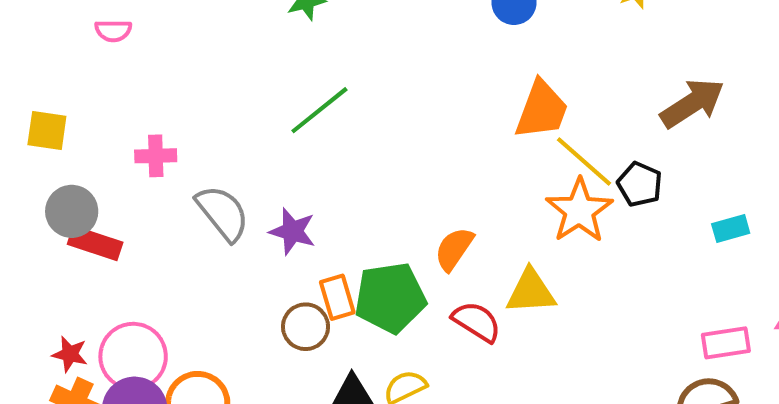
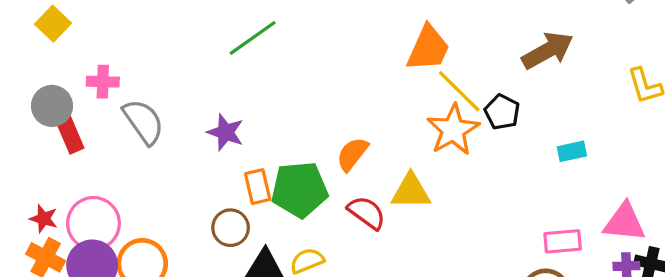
yellow square: (47, 131) -> (53, 24), moved, turned 32
pink cross: (156, 156) -> (103, 82), moved
gray semicircle: (223, 213) -> (143, 122), moved
red rectangle: (95, 243) -> (69, 132), turned 45
brown circle: (306, 327) -> (231, 228), moved

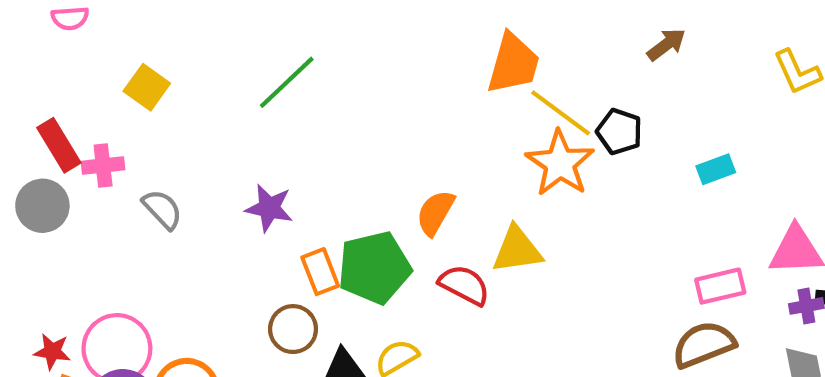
yellow square: (53, 24) -> (147, 87), moved
brown arrow: (548, 50) -> (666, 45), size x0.6
gray semicircle: (143, 122) -> (162, 209), size x0.7
red rectangle: (69, 132) -> (59, 145), moved

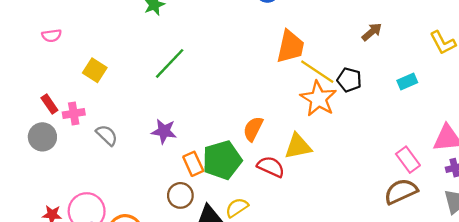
red rectangle: (59, 145) -> (49, 104), size x0.7
cyan rectangle: (716, 169) -> (407, 81), moved
pink rectangle: (720, 286) -> (408, 160), turned 70

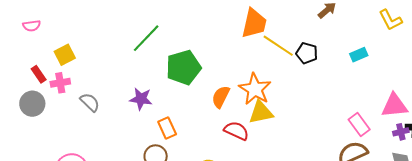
pink semicircle: (52, 36) -> (32, 26), moved
yellow square: (95, 70) -> (65, 55), moved, turned 30
orange star: (318, 99) -> (255, 89), moved
green pentagon: (222, 160) -> (183, 67), moved

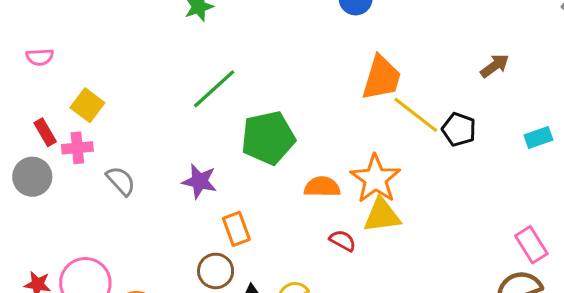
yellow square: (65, 55) -> (87, 105), turned -30
orange semicircle: (221, 97) -> (322, 187), turned 60
red semicircle: (236, 131) -> (343, 241), size x0.7

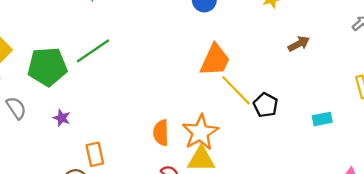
brown arrow: (495, 66) -> (299, 44), moved
green pentagon: (268, 138) -> (47, 67), moved
purple star: (200, 181) -> (62, 118), moved, size x0.7
orange semicircle: (322, 187) -> (161, 133), turned -100

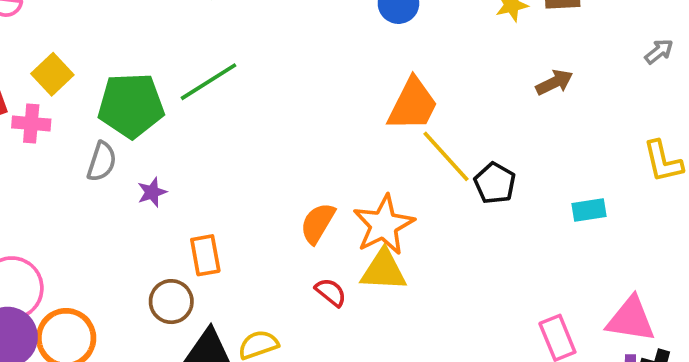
gray semicircle: (16, 108) -> (102, 162), moved, turned 50
purple star: (62, 118) -> (152, 192), turned 30
orange semicircle: (161, 133) -> (318, 223), turned 30

